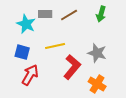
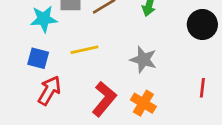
cyan star: (26, 24) -> (44, 19), turned -30
red L-shape: (72, 67) -> (104, 99), moved

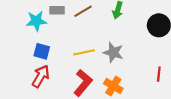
yellow line: (84, 50) -> (84, 52), moved
blue square: (38, 58) -> (42, 51), moved

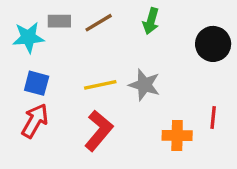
orange cross: (113, 86) -> (177, 135), moved, turned -30

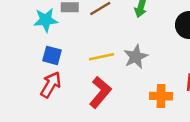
gray star: (144, 85) -> (136, 57), turned 30

